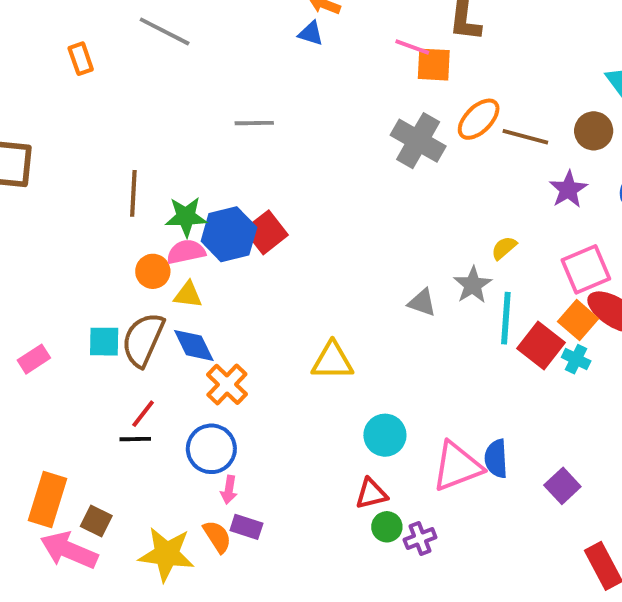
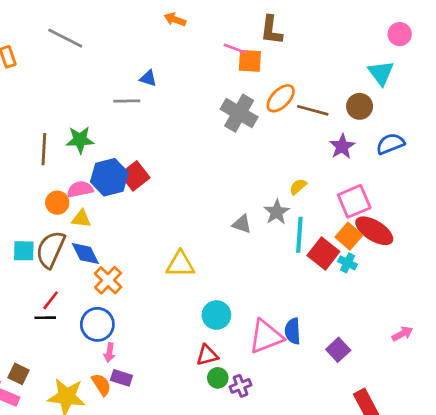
blue triangle: (311, 33) -> (148, 78), moved
green star: (186, 217) -> (80, 140), moved

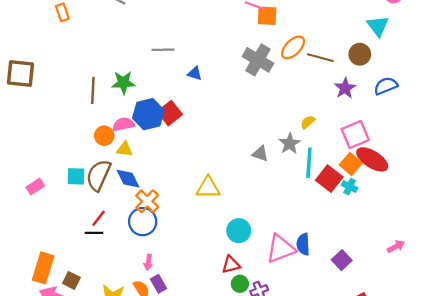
blue triangle: (148, 78) -> (195, 73), moved
blue circle: (97, 324) -> (143, 222), moved
purple rectangle: (121, 378) -> (158, 284), turned 42

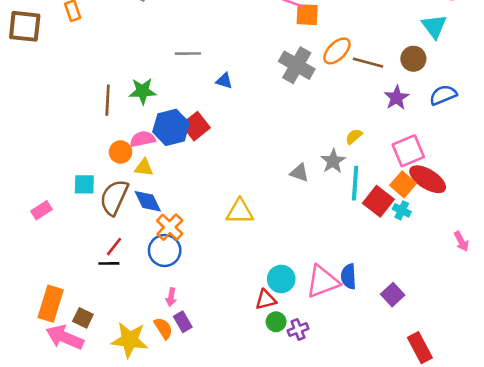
brown square: (21, 73) -> (25, 26), moved
cyan square: (76, 176) -> (84, 184), moved
cyan circle: (239, 231) -> (281, 279), moved
pink arrow: (396, 246) -> (461, 241), moved, turned 90

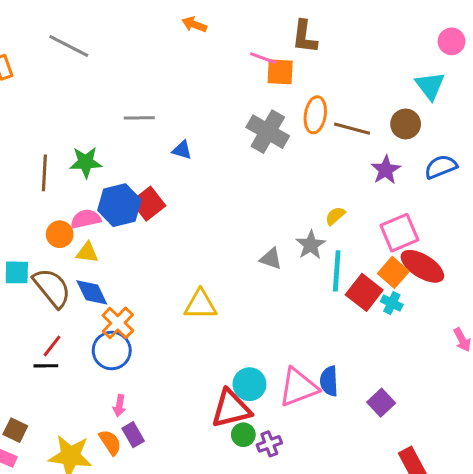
orange ellipse: (337, 51) -> (315, 115), turned -36
brown semicircle: (114, 197) -> (52, 288), turned 117
red triangle: (266, 300) -> (231, 409), size x1.6

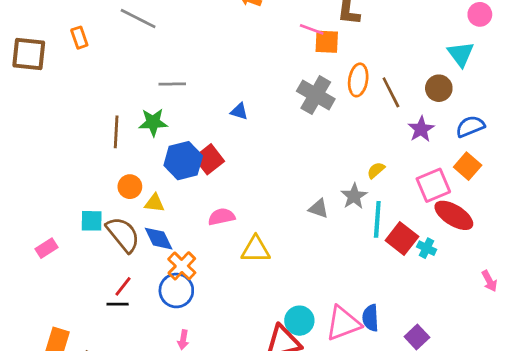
gray line: (139, 118) -> (172, 84), moved
brown line: (352, 129) -> (391, 92), turned 48
pink semicircle: (86, 219) -> (221, 217), moved
orange square: (393, 272) -> (468, 166), moved

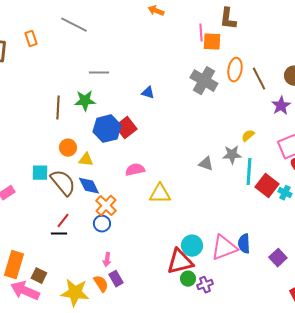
pink line: (312, 29) -> (201, 33), turned 66
gray star: (354, 196) -> (232, 155), turned 30
blue circle: (176, 291) -> (102, 224), size x0.7

